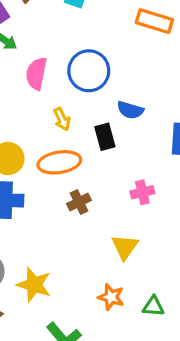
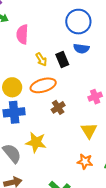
blue circle: (89, 71) -> (78, 22), moved
black rectangle: (105, 137) -> (62, 59), moved
yellow star: (34, 285) -> (36, 142), moved

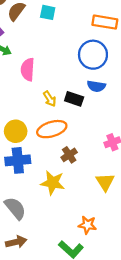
black rectangle: (62, 59) -> (74, 99), turned -49
yellow star: (36, 142) -> (53, 183), moved
orange star: (85, 162) -> (87, 225), moved

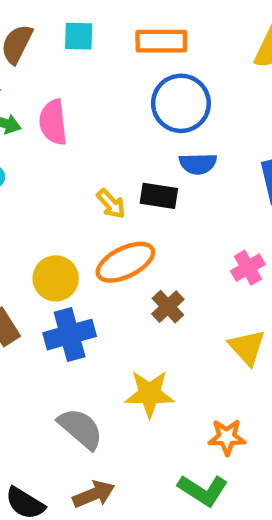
orange rectangle: (105, 22) -> (161, 41), moved
pink semicircle: (28, 70) -> (53, 122), moved
yellow star: (53, 183) -> (150, 394), moved

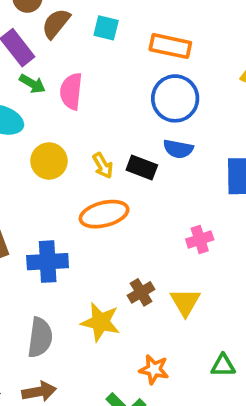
yellow circle: (56, 278) -> (49, 161), moved
brown cross: (168, 307) -> (141, 292), moved
gray semicircle: (80, 429) -> (40, 338), turned 45

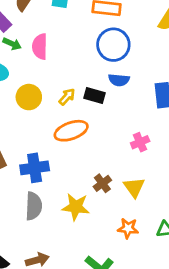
yellow arrow: (103, 166) -> (67, 97), turned -102
gray semicircle: (40, 338) -> (34, 206), moved
orange star: (154, 369) -> (128, 228), moved

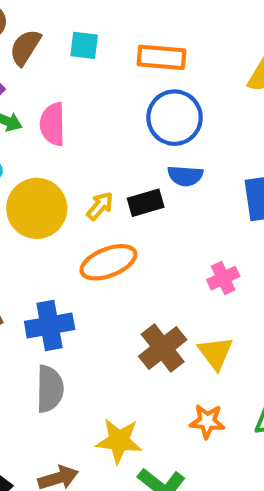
black rectangle: (95, 96) -> (146, 203), turned -30
yellow circle: (29, 97) -> (37, 208), size x1.4
brown cross: (102, 183) -> (163, 348), size x1.5
yellow star: (76, 207) -> (119, 441), moved

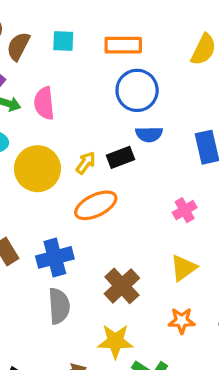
brown cross: (163, 348) -> (122, 286), moved
yellow triangle: (215, 353) -> (183, 268), turned 36

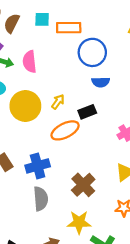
orange rectangle: (123, 45) -> (69, 28), moved
black rectangle: (120, 157) -> (87, 112), moved

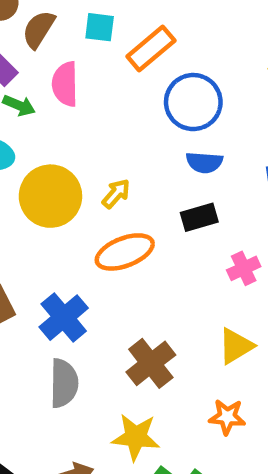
orange rectangle: (69, 28) -> (151, 48), turned -45
pink semicircle: (30, 62) -> (65, 84), moved
black rectangle: (87, 112) -> (199, 217), moved
blue cross: (38, 166) -> (64, 318), turned -30

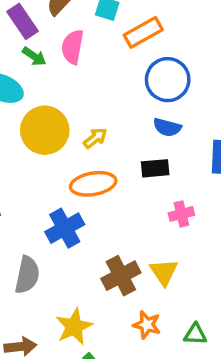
blue cross: (64, 318) -> (65, 228), moved
yellow triangle: (236, 346) -> (164, 272), turned -44
brown cross: (151, 363) -> (121, 276), moved
yellow star: (136, 437) -> (74, 327), turned 30

